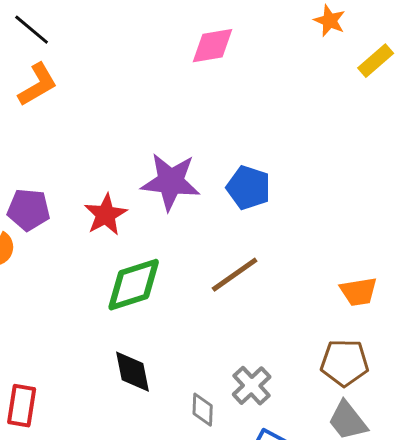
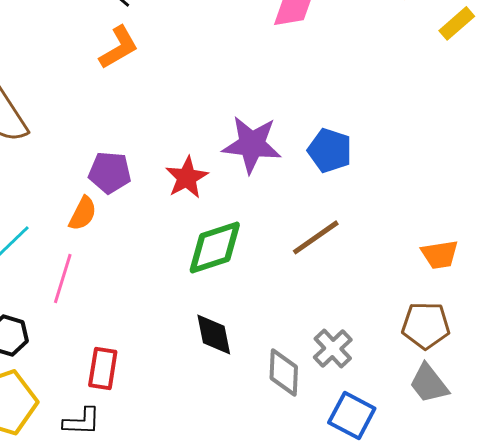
gray diamond: (203, 410) -> (284, 372), size x1.4

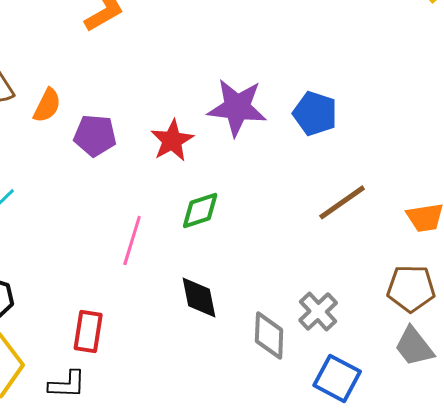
orange semicircle: (83, 213) -> (47, 105), moved
brown line: (316, 237) -> (342, 202), moved
green diamond: (215, 247) -> (200, 210), size x0.7
pink line: (63, 278) -> (132, 240), moved

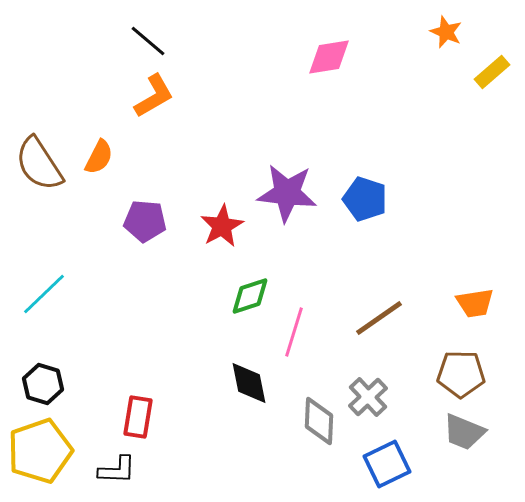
orange semicircle: (47, 105) -> (99, 157), moved
brown line: (342, 202) -> (379, 318), moved
pink line: (132, 240) -> (294, 332), moved
gray trapezoid: (414, 346) -> (464, 432), turned -30
blue square: (337, 378) -> (387, 464), turned 36

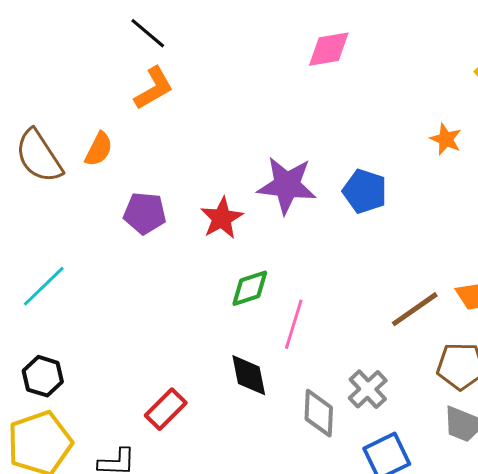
orange star: (446, 32) -> (446, 139), moved
brown line: (379, 318) -> (415, 309), moved
red rectangle: (138, 417) -> (166, 409), moved, turned 36

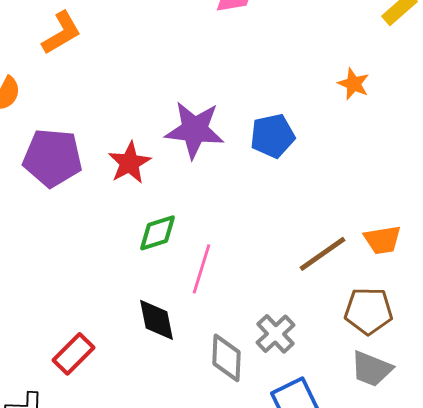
blue pentagon: (365, 191) -> (273, 136), turned -30
purple pentagon: (145, 213) -> (53, 158), size x1.4

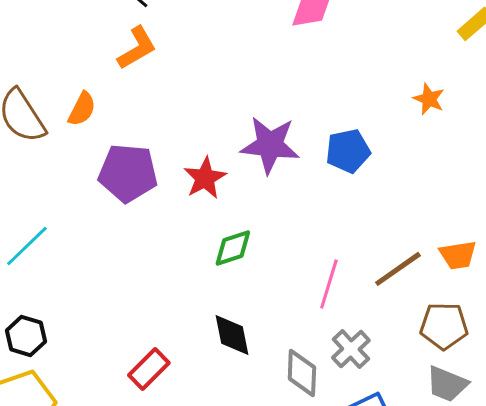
pink line: (202, 269) -> (329, 284), moved

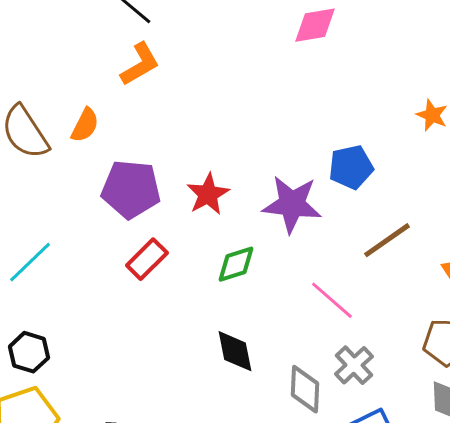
purple star: (270, 145) -> (292, 204), moved
brown line: (398, 269) -> (387, 240), moved
pink line: (329, 284) -> (332, 300), turned -66
red rectangle: (149, 369) -> (147, 259), moved

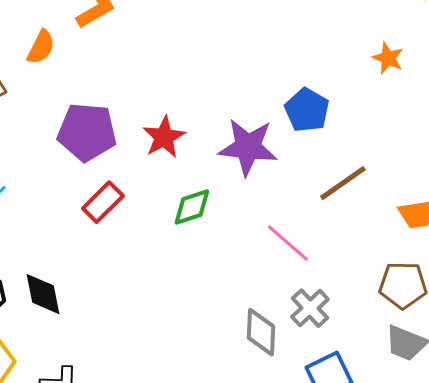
orange semicircle: (85, 125) -> (41, 47), moved
blue pentagon: (351, 167) -> (307, 110), turned -30
black diamond: (235, 351) -> (43, 294), moved

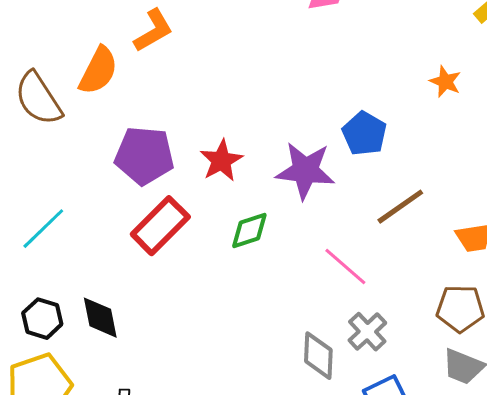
orange semicircle: (41, 47) -> (98, 71), size x1.4
red rectangle: (103, 202) -> (160, 226), size x1.4

